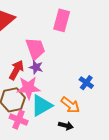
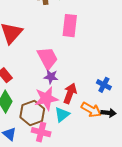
red arrow: (16, 70) -> (70, 93), moved
cyan triangle: (41, 106) -> (62, 114), size x0.7
black arrow: (66, 126) -> (109, 113), moved

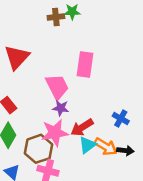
pink rectangle: (70, 26) -> (85, 65), moved
red arrow: (70, 93) -> (82, 127), turned -144
cyan triangle: (62, 114) -> (87, 145), moved

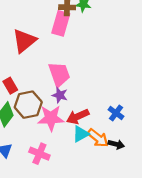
pink rectangle: (85, 65) -> (61, 23), moved
brown hexagon: (38, 149) -> (28, 105), moved

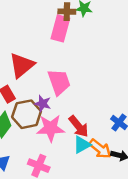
red triangle: (24, 41) -> (22, 65), moved
purple star: (60, 95) -> (43, 104), moved
red arrow: (78, 117) -> (79, 126), turned -105

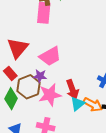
pink trapezoid: (59, 82) -> (50, 56), turned 90
red arrow: (79, 126) -> (72, 89), turned 30

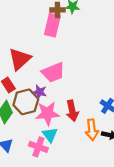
cyan triangle: (78, 104) -> (50, 135), moved, turned -35
orange arrow: (93, 105) -> (92, 130), turned 48

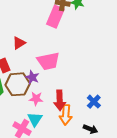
red triangle: (20, 59) -> (19, 43), size x0.6
pink star: (47, 113) -> (36, 99), size x0.6
orange arrow: (92, 130) -> (66, 115), moved

